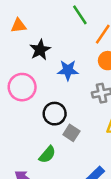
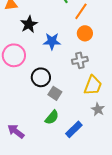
green semicircle: (47, 155) -> (52, 117), moved

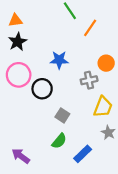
black star: (29, 24) -> (18, 42), moved
orange circle: (85, 33) -> (106, 63), moved
black circle: (41, 77) -> (42, 89), moved

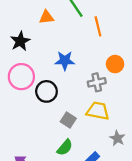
orange triangle: (15, 20) -> (46, 17), moved
orange line: (90, 28) -> (98, 26), turned -48
yellow trapezoid: (103, 107) -> (98, 111), moved, turned -100

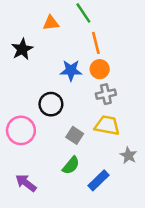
orange line: (98, 26) -> (96, 43), moved
orange circle: (115, 64) -> (100, 69), moved
pink circle: (21, 77) -> (21, 130), moved

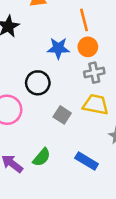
green semicircle: (71, 165) -> (42, 157), moved
blue rectangle: (98, 180) -> (87, 161), turned 75

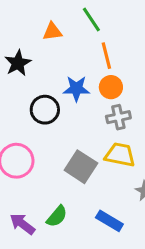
black circle: (38, 83) -> (45, 110), moved
gray square: (62, 115) -> (81, 167), size x1.5

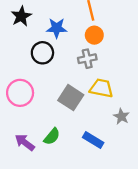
blue star: (76, 89) -> (57, 28), moved
gray cross: (118, 117) -> (87, 59), moved

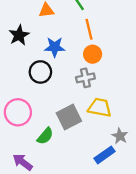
gray square: (71, 98) -> (69, 117), turned 30
green semicircle: (52, 136) -> (45, 136), moved
blue rectangle: (93, 140) -> (104, 155), moved, turned -66

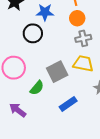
gray cross: (85, 78) -> (83, 38), moved
blue rectangle: (104, 155) -> (68, 104), moved

